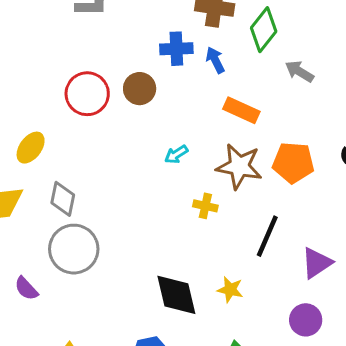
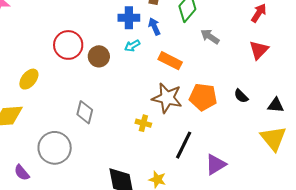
brown circle: (140, 89) -> (99, 56), moved
cyan arrow: (176, 154) -> (132, 46), moved
gray diamond: (63, 199) -> (85, 112), moved

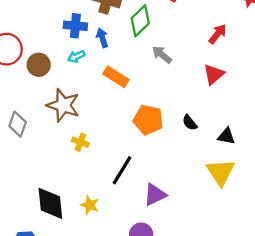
brown star: (167, 98) -> (63, 105), moved

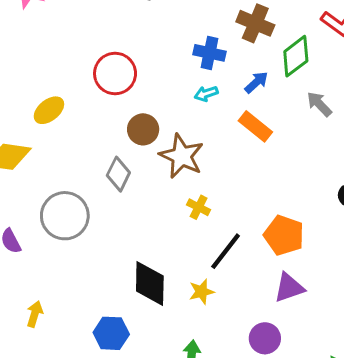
blue arrow: (102, 38) -> (256, 82), moved, turned 60
brown circle: (39, 65) -> (143, 129), moved
orange pentagon: (148, 120) -> (284, 235), moved
black line: (122, 170) -> (226, 251), moved
yellow star: (90, 205) -> (202, 292), turned 30

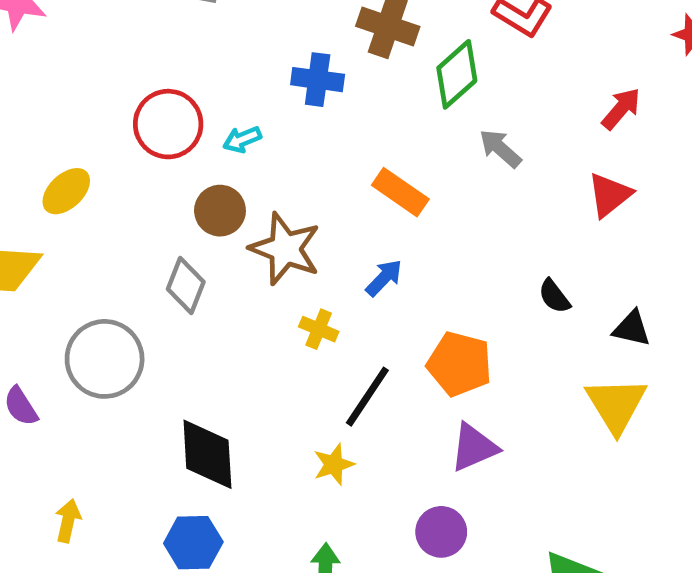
blue arrow: (256, 82) -> (384, 278), moved
cyan arrow: (206, 94) -> (242, 139), moved
black diamond: (150, 284) -> (207, 454), moved

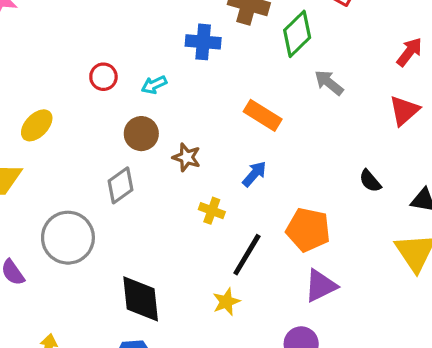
red circle: (168, 124) -> (103, 77), size x0.6
brown star: (285, 249) -> (187, 157), size x0.6
gray diamond: (186, 285) -> (121, 185), turned 36

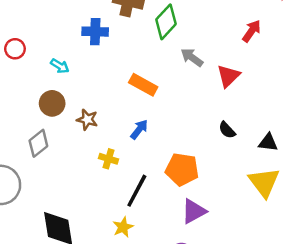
red circle: (103, 77) -> (15, 49), moved
cyan arrow: (154, 85) -> (60, 66), turned -120
red triangle: (404, 111) -> (228, 76), moved

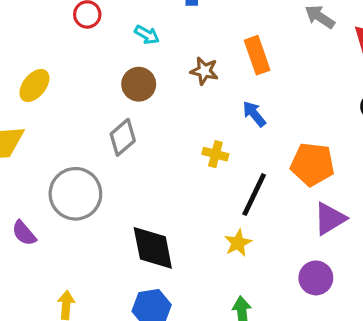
orange rectangle: (143, 85) -> (257, 55), turned 44
brown star: (87, 120) -> (204, 71), moved
blue arrow: (139, 129) -> (254, 114), turned -75

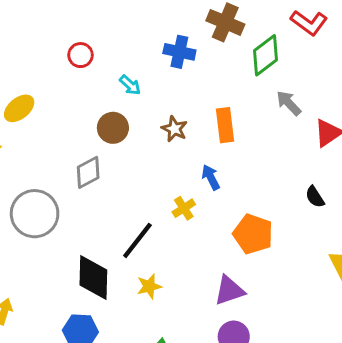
yellow cross: (215, 154) -> (184, 208), moved, turned 30
black line: (254, 195) -> (137, 240), moved
purple triangle: (330, 219) -> (229, 290), moved
yellow star: (238, 243) -> (149, 286), moved

